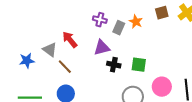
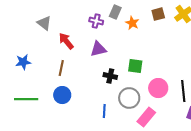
gray rectangle: (119, 28) -> (115, 12), moved
gray triangle: (50, 50) -> (44, 23), moved
black cross: (114, 65) -> (110, 76), moved
brown line: (65, 67) -> (61, 68), turned 56

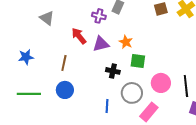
orange star: (132, 23) -> (126, 42), moved
red arrow: (66, 41) -> (79, 36), moved

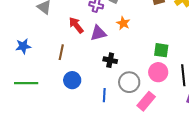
orange star: (126, 42) -> (123, 23), moved
green square: (138, 61) -> (161, 50), moved
blue circle: (65, 90) -> (72, 80), moved

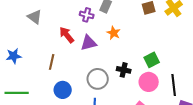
green square: (161, 50) -> (152, 60), turned -35
black cross: (110, 60) -> (124, 70), moved
gray circle: (129, 82) -> (98, 79), moved

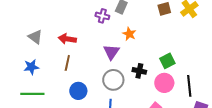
gray triangle: (35, 17) -> (35, 37), moved
red arrow: (67, 35) -> (67, 39), moved, turned -42
purple triangle: (89, 43) -> (111, 52), moved, turned -42
blue star: (14, 56) -> (31, 67), moved

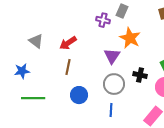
orange star: (129, 34) -> (130, 38), size x1.5
red arrow: (67, 39) -> (68, 43), turned -42
blue star: (31, 67) -> (22, 71), moved

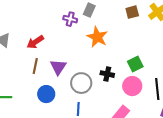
purple triangle: (112, 56) -> (58, 67), moved

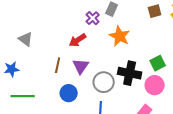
purple cross: (70, 19) -> (93, 18), turned 32
red arrow: (35, 42) -> (78, 40), moved
black cross: (107, 74) -> (130, 73), size x1.6

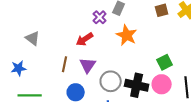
black cross: (130, 73) -> (137, 85), moved

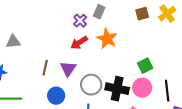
gray triangle: (33, 38) -> (13, 42), turned -42
red arrow: (85, 39) -> (79, 43), moved

